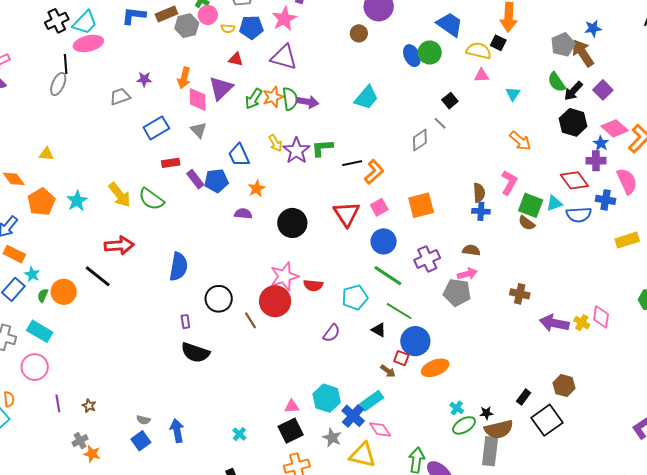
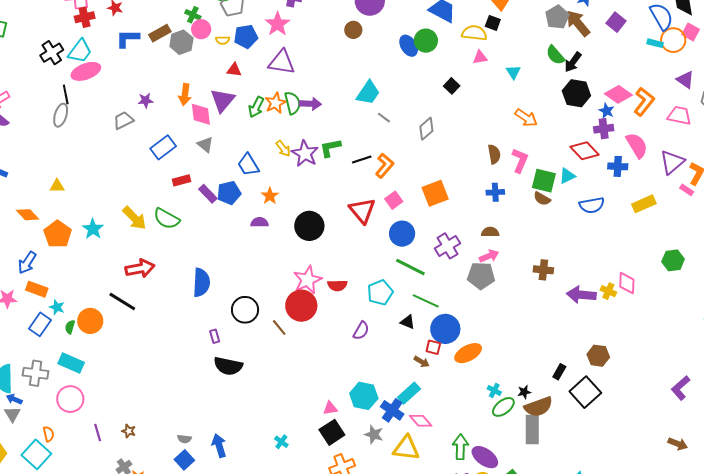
purple square: (603, 90) -> (616, 22), moved
gray line: (440, 123) -> (384, 118), moved
brown semicircle: (479, 193) -> (494, 154), moved
blue semicircle: (579, 215) -> (592, 205), moved

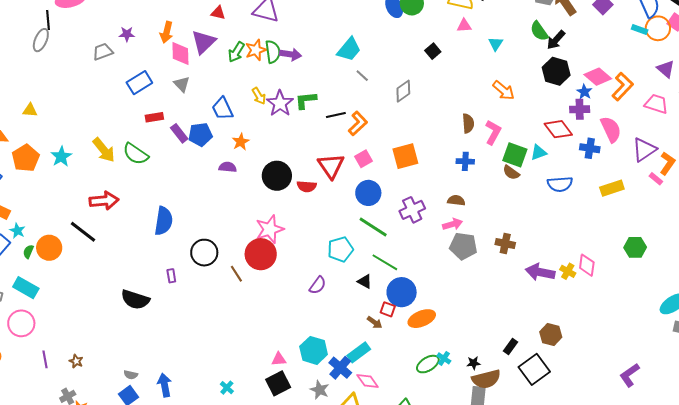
gray pentagon: (481, 276) -> (463, 246), moved
red semicircle: (337, 285) -> (307, 186), moved
black semicircle: (228, 366) -> (135, 300), moved
green ellipse: (503, 407) -> (428, 364), moved

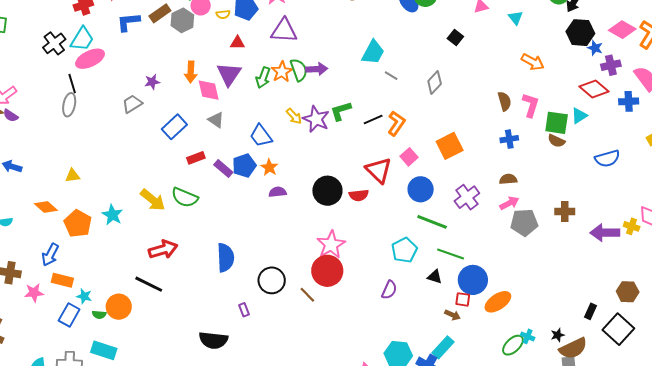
blue star: (584, 92) -> (595, 48), moved
orange star: (241, 142) -> (269, 167), moved
blue semicircle: (560, 184) -> (607, 158), moved
green semicircle: (28, 252) -> (99, 315), turned -96

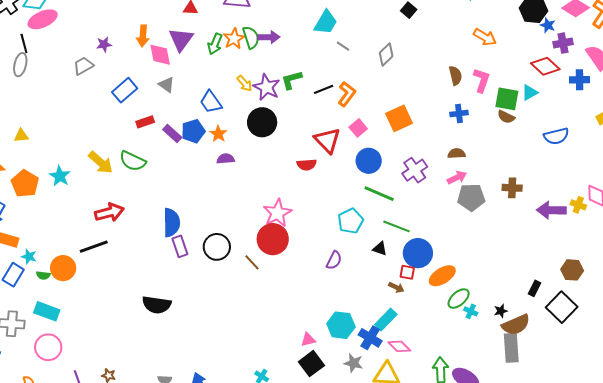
black circle: (327, 191) -> (262, 122), moved
black line: (149, 284) -> (94, 247), turned -48
purple rectangle: (244, 310) -> (180, 246), moved, size x1.5
green ellipse: (513, 345) -> (459, 299), moved

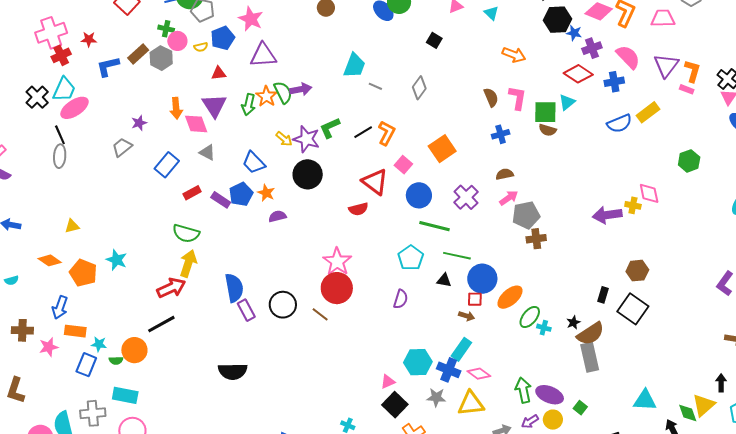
blue semicircle: (556, 136) -> (619, 123), moved
yellow arrow: (101, 163) -> (188, 263), moved, turned -104
brown cross: (512, 188) -> (536, 239), moved

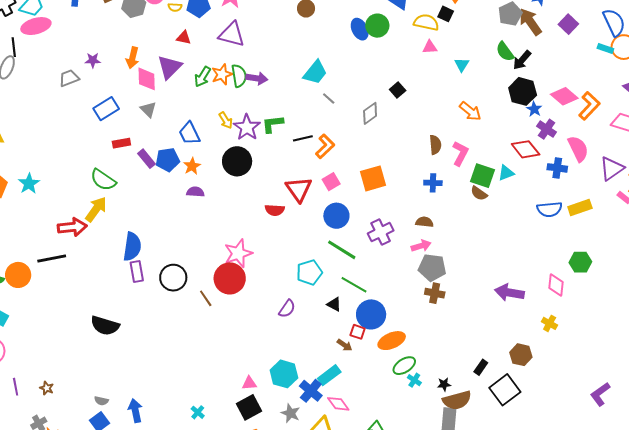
black square: (434, 40) -> (398, 90), moved
purple cross: (592, 48) -> (547, 129), turned 36
green hexagon: (689, 161) -> (580, 262), moved
yellow cross: (633, 205) -> (550, 323), moved

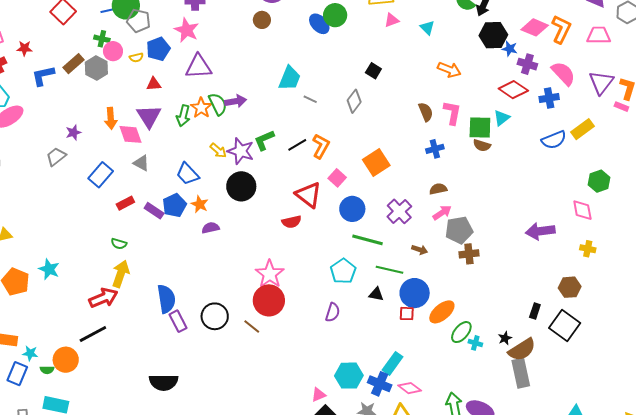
green semicircle: (103, 180) -> (119, 244), size x0.6
brown arrow: (345, 345) -> (420, 250), moved

